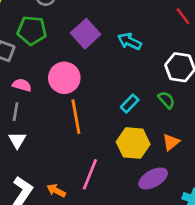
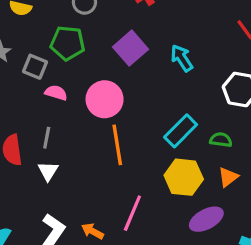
cyan arrow: (130, 41) -> (182, 58), turned 30
pink semicircle: (22, 85) -> (56, 93), moved
green semicircle: (166, 100) -> (221, 140), moved, turned -42
cyan rectangle: (130, 104) -> (181, 131), size x1.5

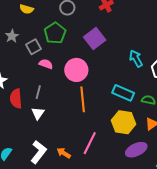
green pentagon: (68, 43) -> (55, 33), turned 30
cyan arrow: (182, 58) -> (136, 58), moved
gray square: (35, 67) -> (34, 47), turned 35
cyan rectangle: (181, 131) -> (123, 93), turned 65

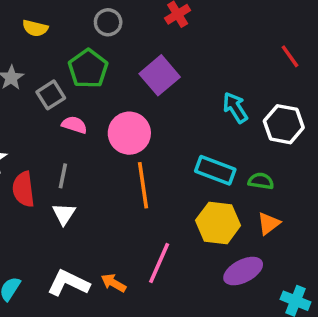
white L-shape: (39, 152) -> (68, 283), turned -100

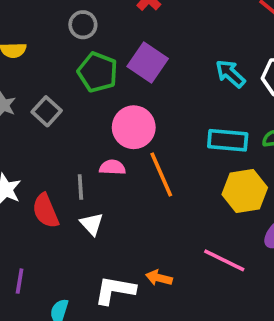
green pentagon: (88, 69) -> (98, 72), moved
pink semicircle: (74, 125) -> (112, 167), moved
pink line: (159, 263) -> (224, 260), moved, turned -72

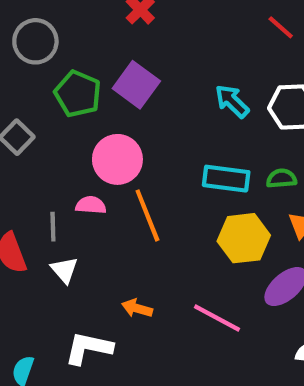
gray circle: (83, 25) -> (35, 41), moved, size x1.4
orange arrow: (159, 278) -> (137, 308), moved

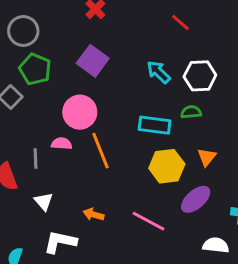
red line: (281, 27) -> (180, 22), moved
green pentagon: (78, 94) -> (35, 69), moved
green semicircle: (281, 178) -> (191, 112), moved
white triangle: (64, 270) -> (44, 201), moved

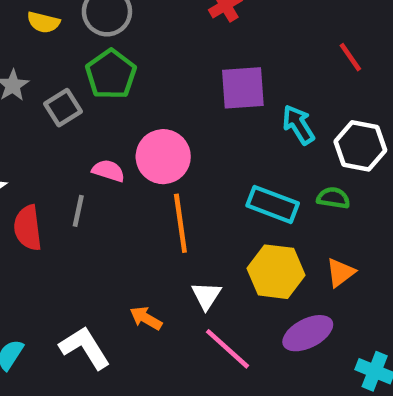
purple square: (93, 61) -> (243, 88), moved, turned 36
pink semicircle: (62, 144) -> (108, 171), moved
white triangle: (44, 201) -> (206, 296), moved
white L-shape: (60, 242) -> (85, 348), turned 32

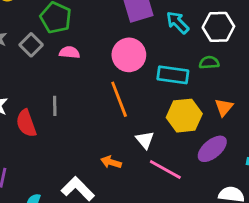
pink circle: (163, 157) -> (129, 55), moved
pink semicircle: (108, 171) -> (69, 52), moved

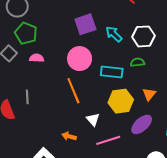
pink line: (165, 170) -> (108, 140), turned -45

